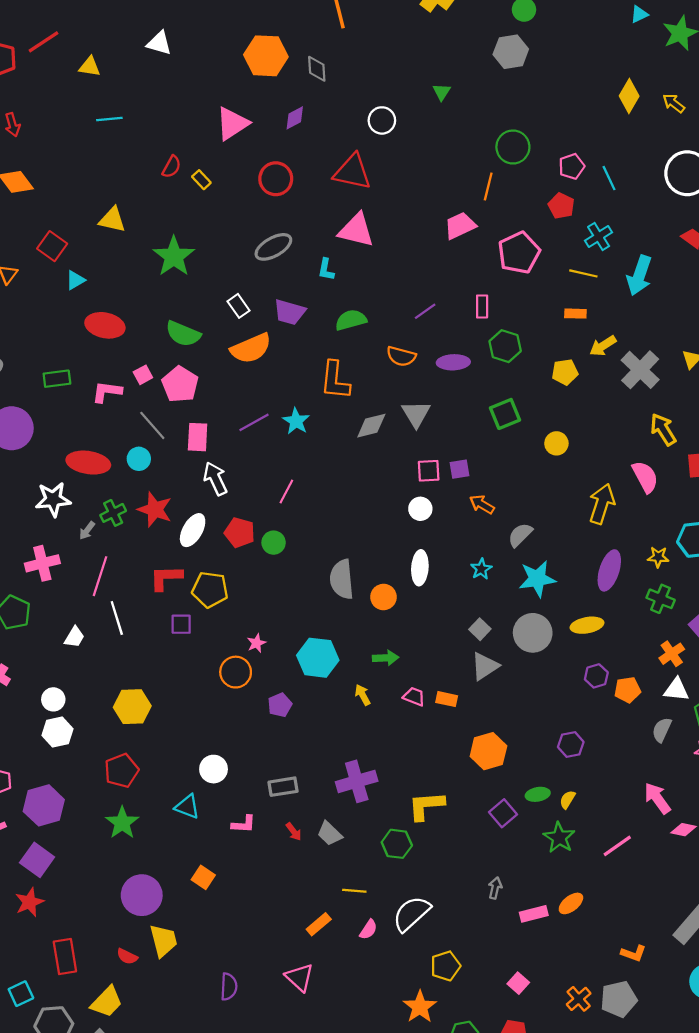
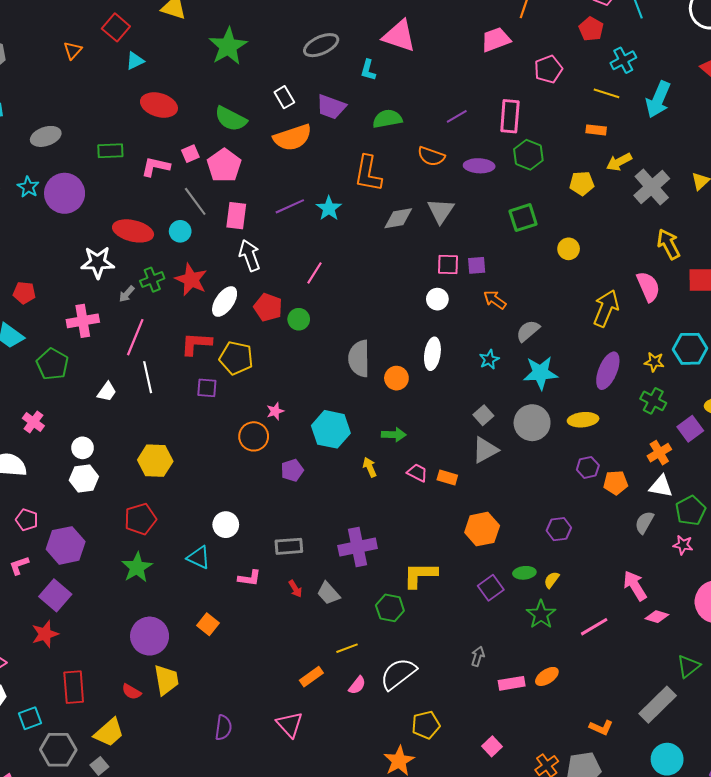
pink pentagon: (519, 253) -> (548, 69), size x0.7
pink rectangle: (482, 307) -> (510, 116), size x1.5
yellow line: (354, 891) -> (347, 648), turned -30

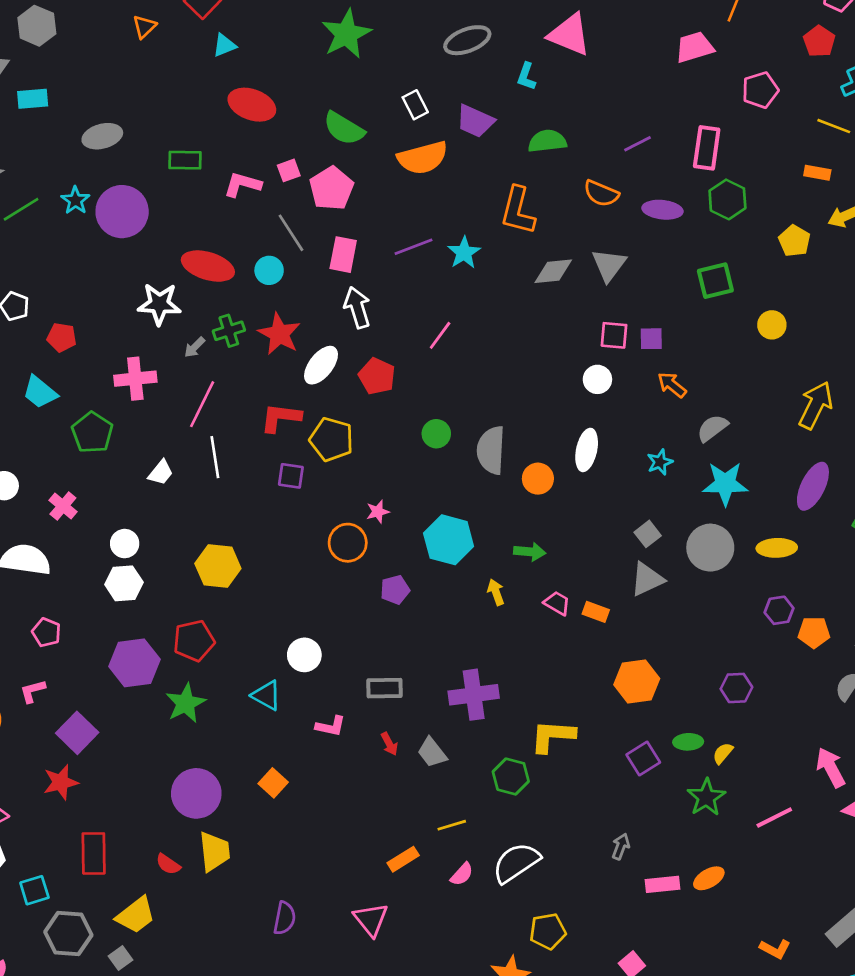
yellow pentagon: (582, 183) -> (794, 241), turned 30
green circle: (299, 319) -> (436, 434), moved
purple hexagon: (66, 545) -> (134, 663), moved

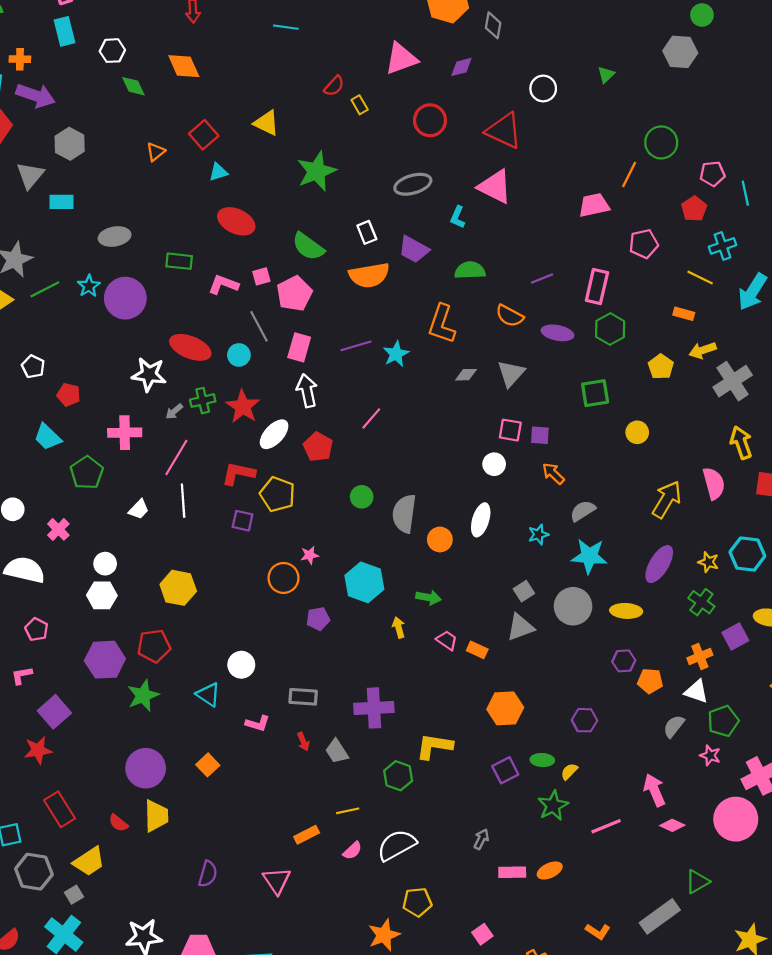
gray diamond: (553, 271) -> (466, 375), size x0.7
red rectangle: (94, 853) -> (60, 809), turned -36

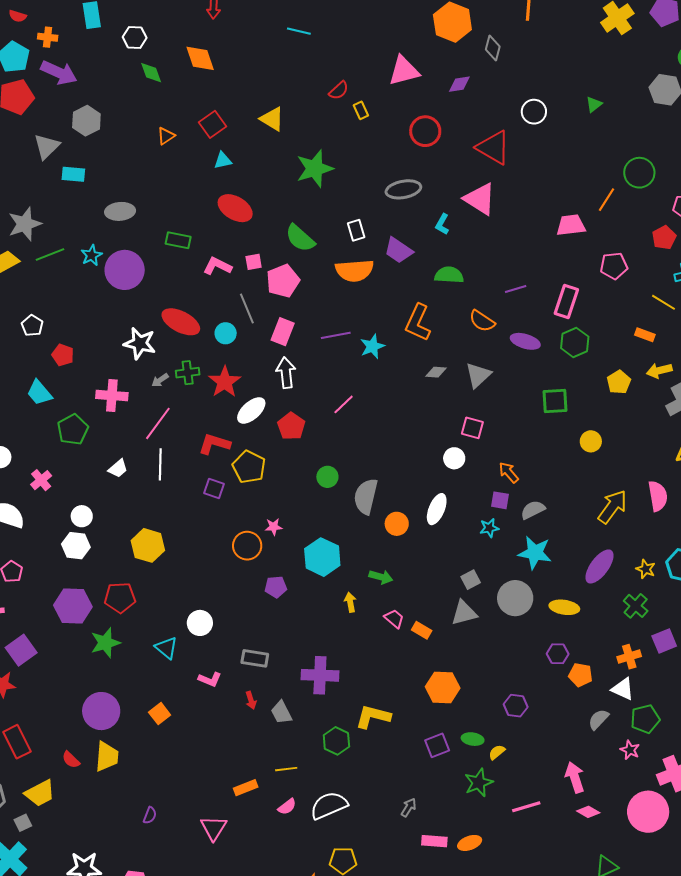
purple square: (540, 435) -> (500, 500), moved
purple semicircle: (208, 874) -> (150, 815), size x0.7

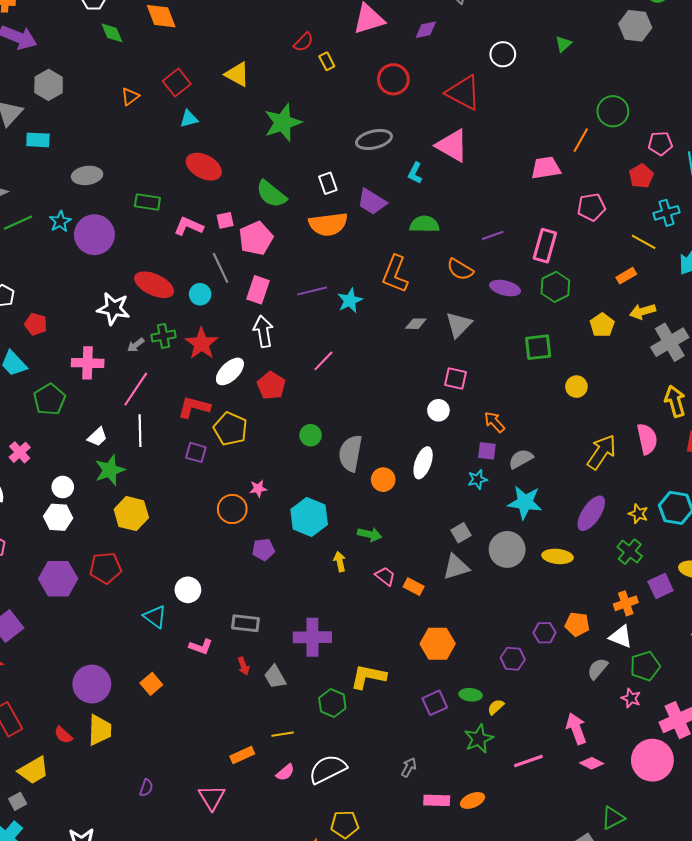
orange rectangle: (645, 335) -> (626, 276), turned -48
green star: (105, 643) -> (110, 470), moved
purple hexagon: (558, 654) -> (544, 633), moved

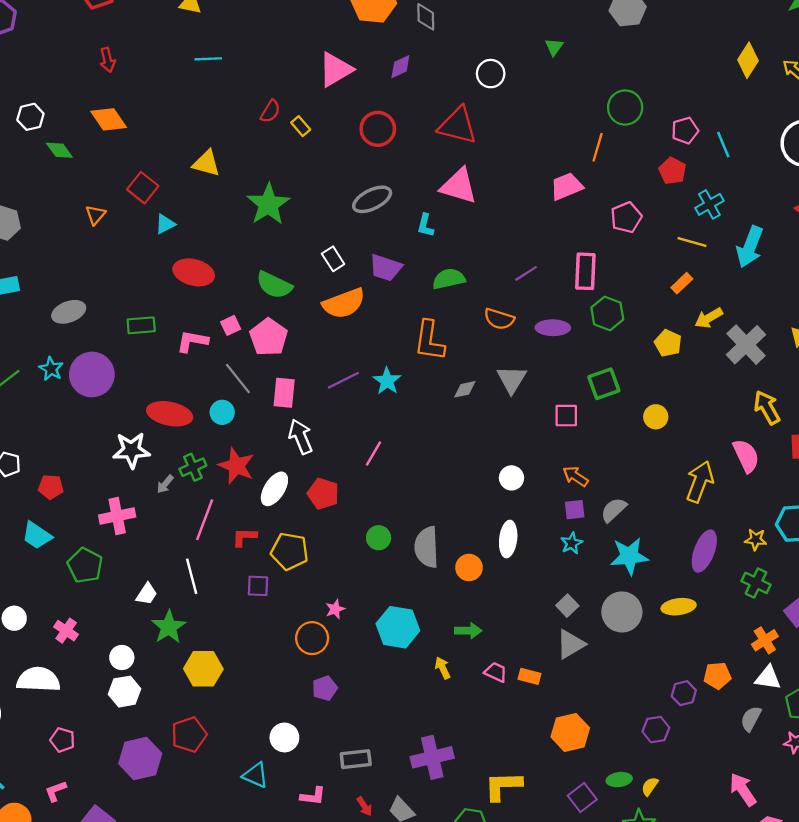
pink square: (455, 379) -> (566, 416), moved
pink line: (136, 389) -> (205, 520), moved
red L-shape: (194, 407) -> (244, 537), size x0.7
purple pentagon: (263, 550) -> (325, 688), moved

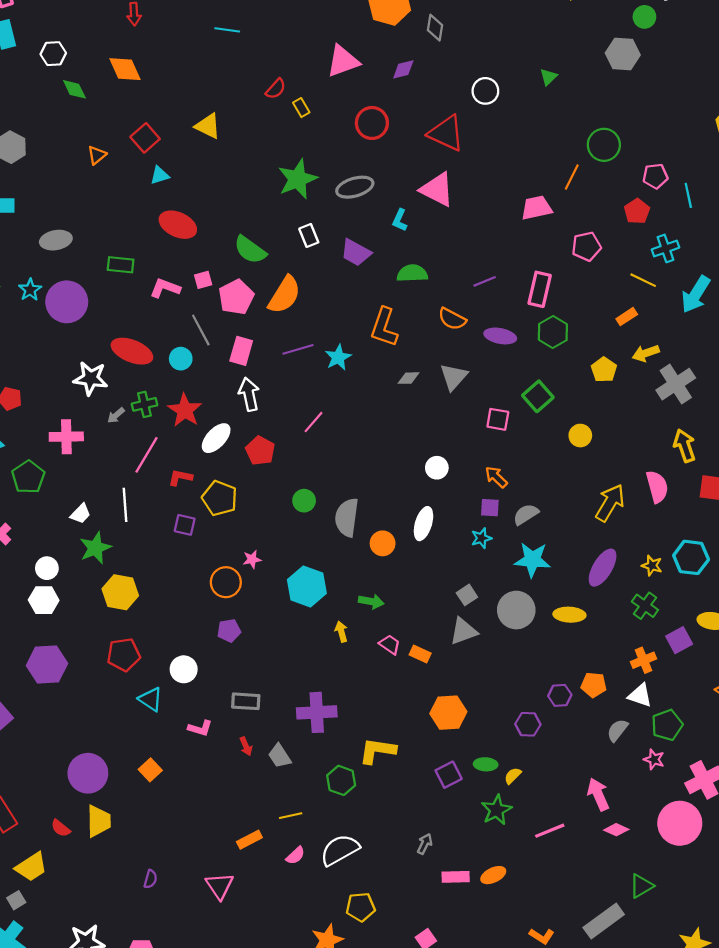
green star: (268, 204) -> (298, 179), moved
orange semicircle: (344, 303) -> (285, 295), moved, turned -48
green square: (604, 384) -> (538, 396), turned -32
red pentagon: (189, 735) -> (124, 655), moved

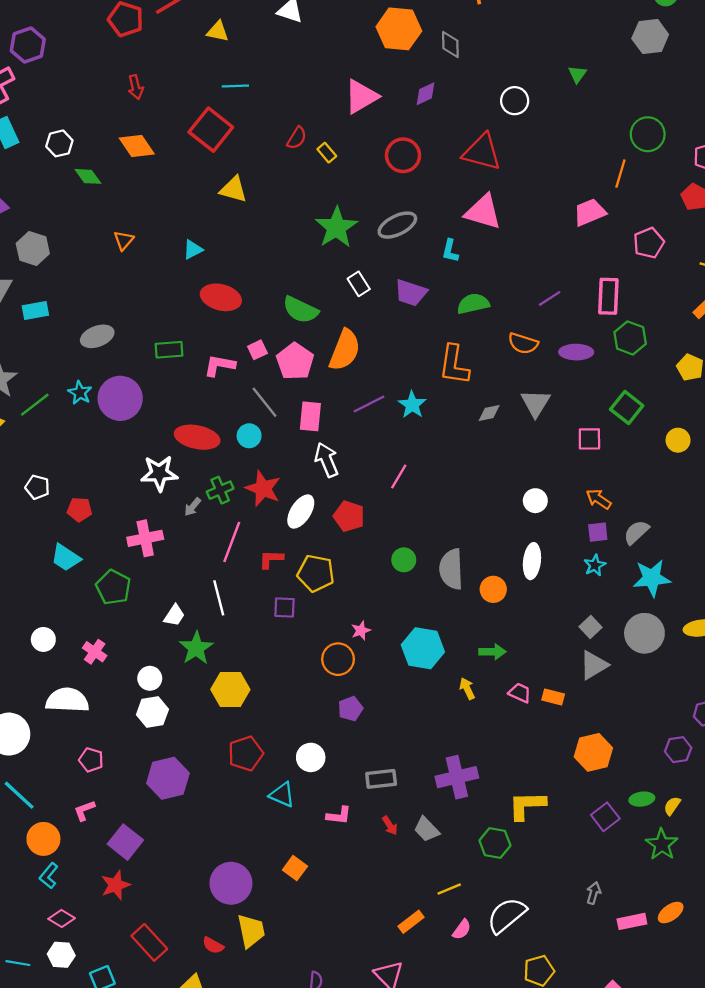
red square: (145, 138) -> (211, 130), moved, size x1.4

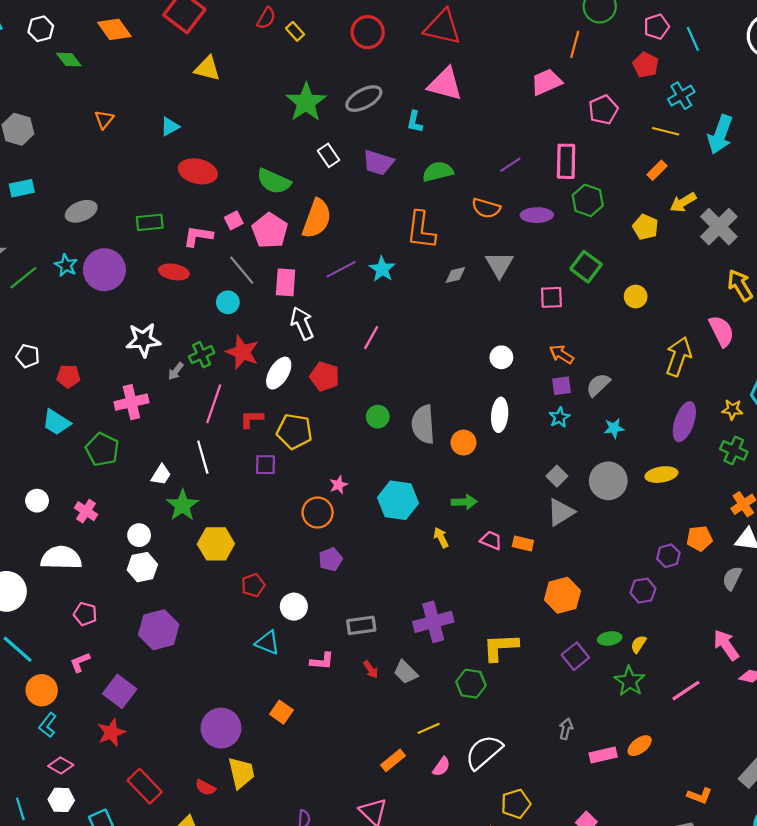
red ellipse: (197, 437) -> (174, 272), moved, size x0.7
cyan star: (652, 578) -> (614, 428), size x0.6
red pentagon: (246, 754) -> (253, 585), moved, size x0.7
cyan line: (18, 963) -> (20, 809), turned 65

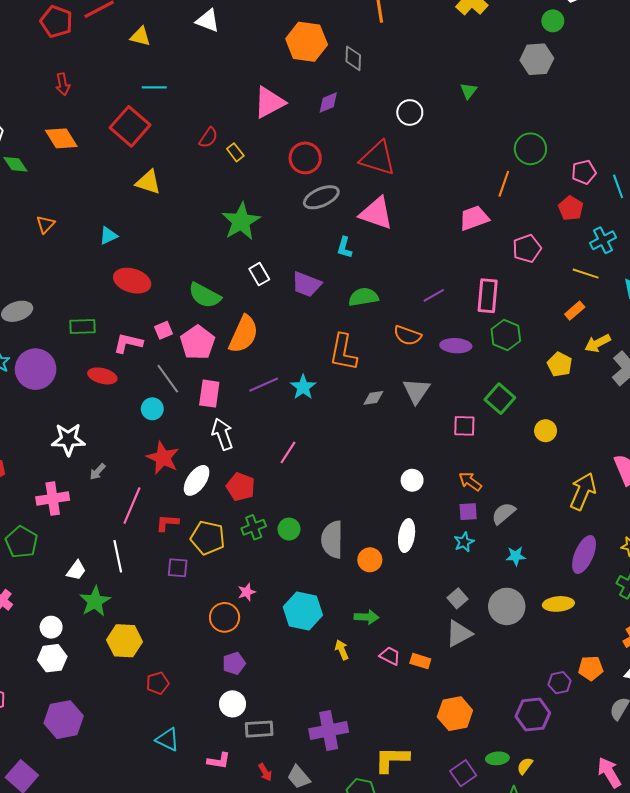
gray ellipse: (364, 99) -> (321, 197), moved
green cross: (202, 355) -> (254, 527), moved
purple hexagon: (643, 591) -> (533, 715), size x1.4
white circle: (294, 607) -> (233, 704), moved

